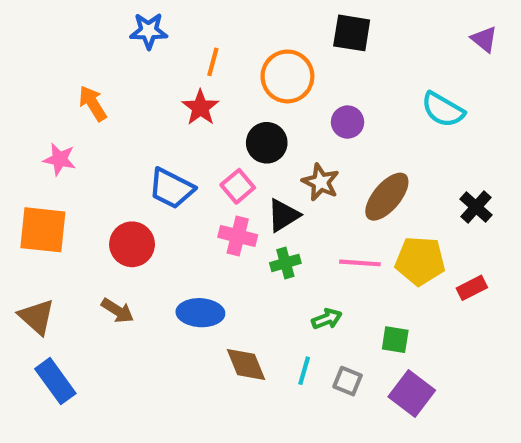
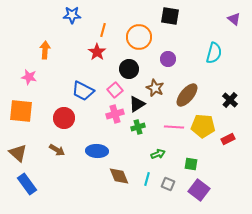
orange arrow: (93, 103) -> (45, 50), turned 36
cyan semicircle: (443, 110) -> (214, 53), turned -105
pink cross: (238, 236) -> (115, 114), turned -30

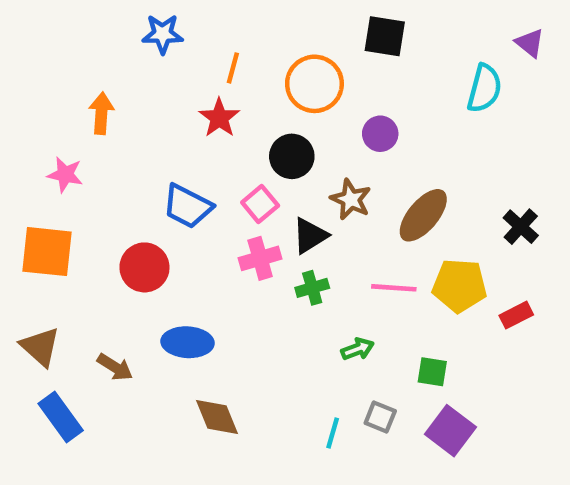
cyan semicircle: (214, 53) -> (484, 88), moved
brown arrow: (57, 150) -> (115, 367), moved
blue ellipse: (97, 151) -> (188, 342), moved
brown diamond: (119, 176) -> (217, 417), moved
cyan line: (147, 179) -> (333, 433), moved

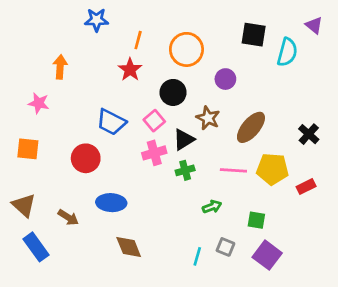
black square: (385, 36) -> (254, 35), moved
orange square: (47, 252) -> (28, 149), size x0.7

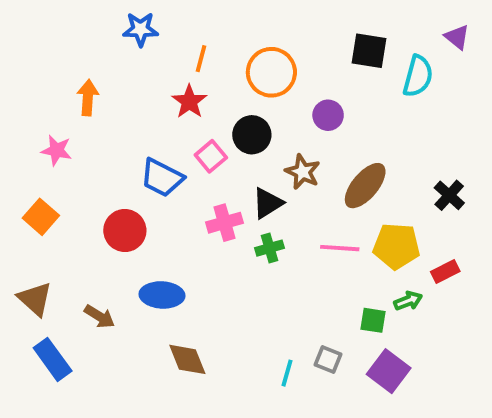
pink square: (154, 121) -> (211, 156), moved
orange square: (28, 149) -> (41, 217), turned 35
green arrow: (212, 207) -> (408, 301), moved

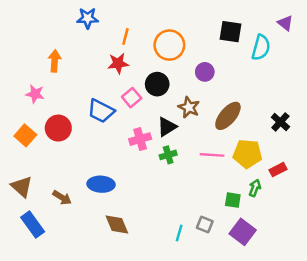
red star: (189, 102) -> (118, 63), turned 30
red circle: (125, 230) -> (58, 128), moved
green arrow: (408, 301) -> (255, 188), turned -49

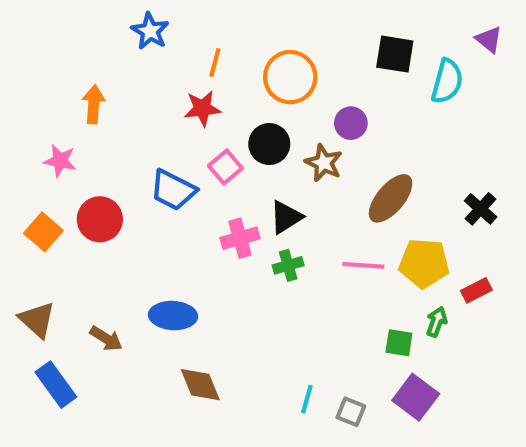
blue star: (88, 18) -> (150, 31), turned 30
brown star: (189, 107) -> (324, 163), moved
gray square: (205, 224) -> (351, 412), moved

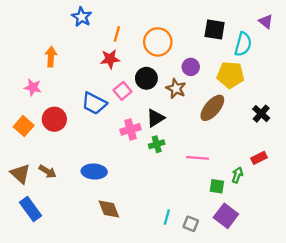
yellow pentagon: (424, 263) -> (231, 75), moved
pink line: (363, 265) -> (198, 158), moved
brown arrow: (106, 339) -> (48, 172), moved

